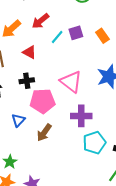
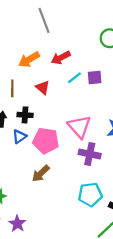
black cross: (27, 81) -> (25, 115), moved
purple cross: (81, 116) -> (90, 154), moved
blue triangle: (18, 120) -> (19, 137), moved

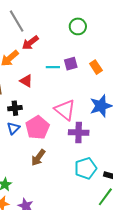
red arrow: (61, 58) -> (30, 43), moved
cyan line: (74, 78) -> (53, 67), turned 48
pink pentagon: (46, 141) -> (37, 128), turned -30

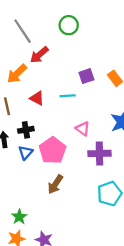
green circle: (78, 26) -> (69, 25), moved
cyan line: (53, 67) -> (68, 96), moved
pink triangle: (65, 110) -> (83, 129), size x0.6

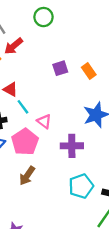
cyan line: (68, 96) -> (23, 107), moved, turned 56
pink triangle: (83, 129) -> (44, 121), moved

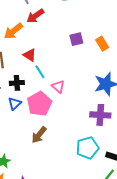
purple cross: (72, 146) -> (100, 115), moved

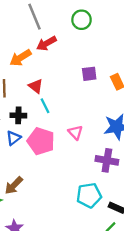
pink triangle: (58, 86) -> (75, 132), moved
pink pentagon: (39, 104) -> (41, 141), turned -30
brown arrow: (39, 135) -> (14, 185), moved

